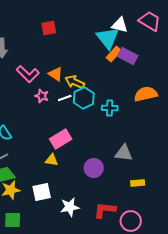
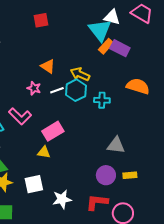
pink L-shape: (28, 74) -> (20, 116), moved
yellow arrow: (75, 82) -> (80, 74), moved
orange semicircle: (146, 94) -> (138, 86), turned 30
purple circle: (94, 168) -> (106, 175), moved

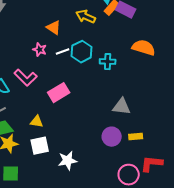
yellow arrow: (80, 74) -> (86, 17), moved
yellow triangle: (44, 152) -> (37, 122), moved
red L-shape: (97, 202) -> (152, 164), moved

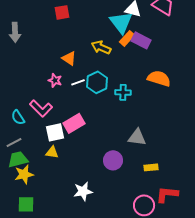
purple circle: (112, 137) -> (113, 160), moved
white square: (40, 146) -> (55, 132), moved

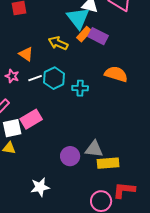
gray triangle: (137, 137) -> (94, 149), moved
yellow rectangle: (151, 167) -> (108, 163), size x1.5

